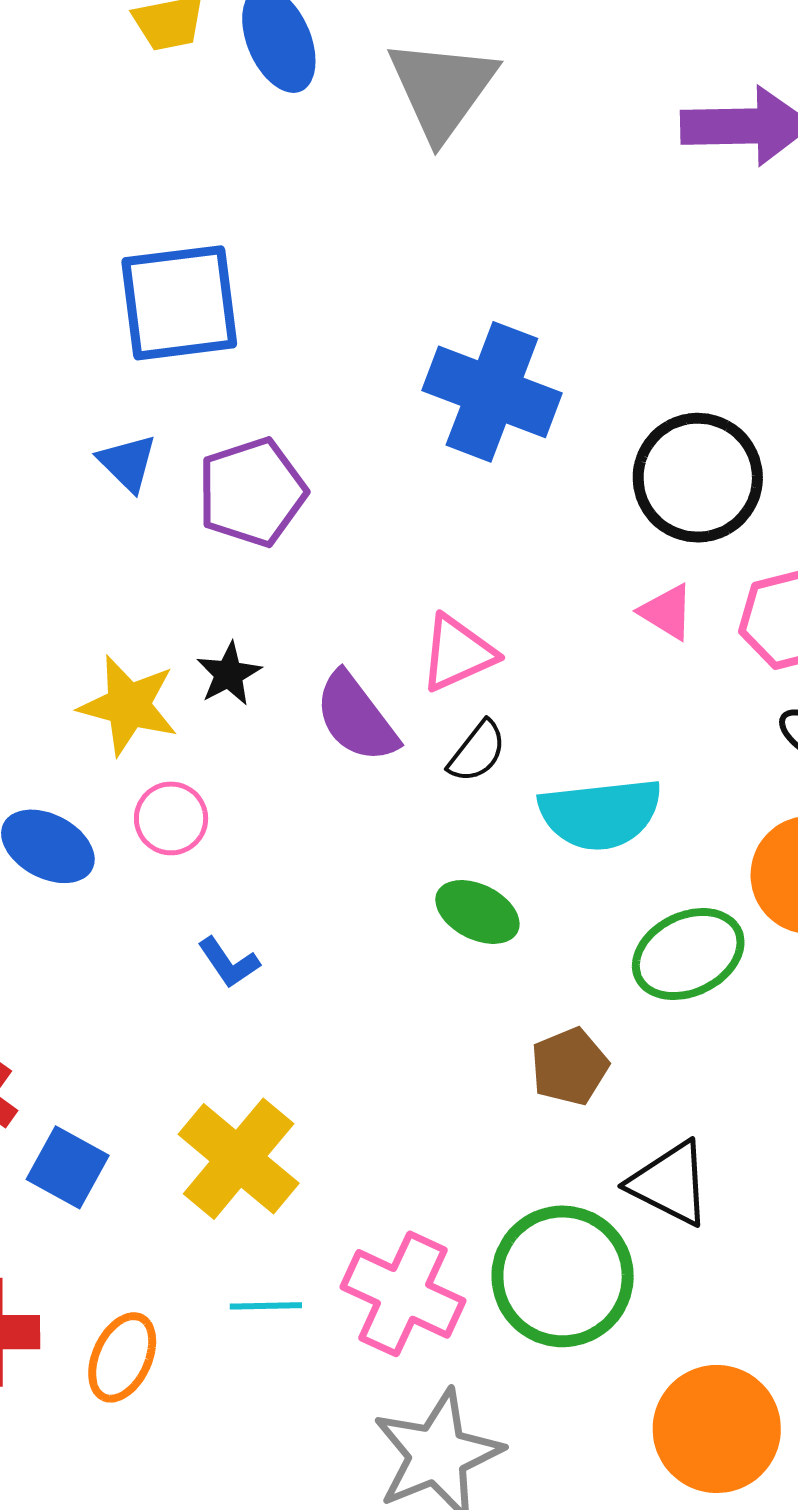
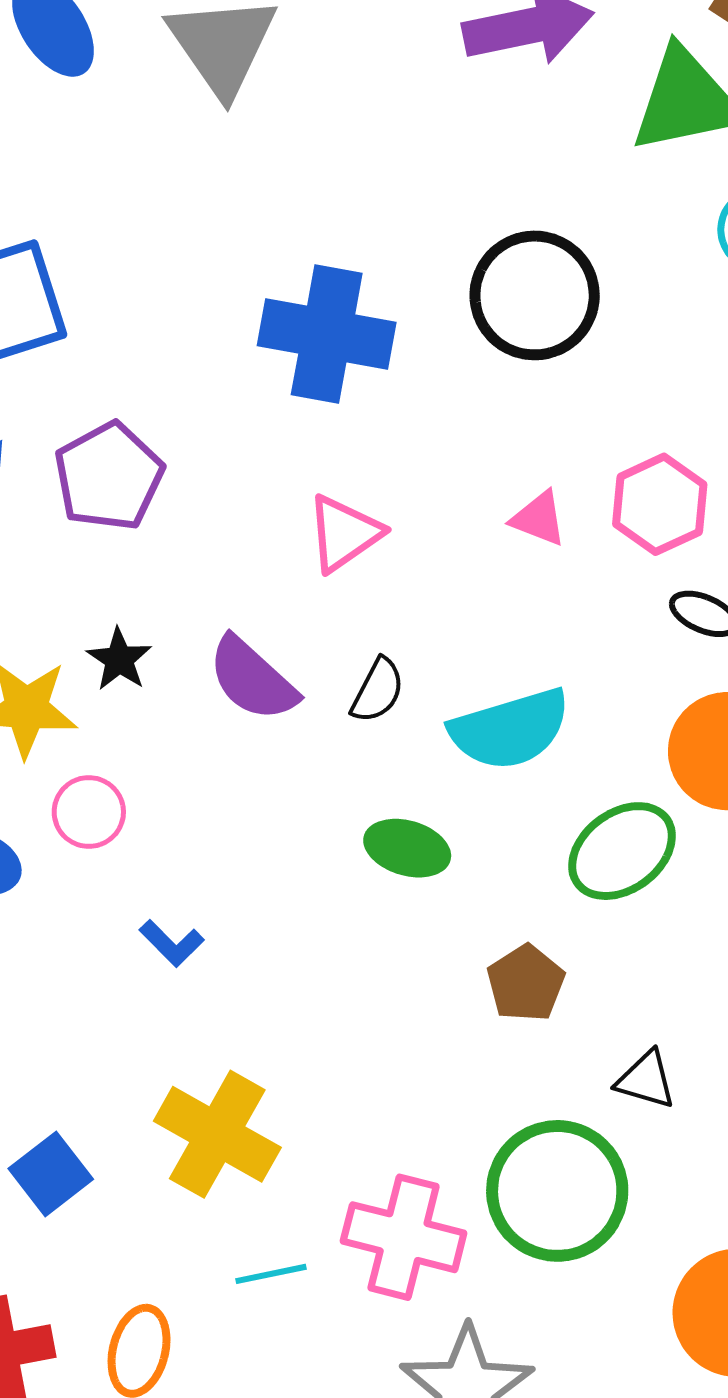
black circle: (698, 478) -> (535, 295), moved
pink triangle: (458, 653) -> (344, 533), moved
blue square: (68, 1167) -> (51, 1174), turned 34
black triangle: (670, 1183) -> (646, 1080), size x0.7

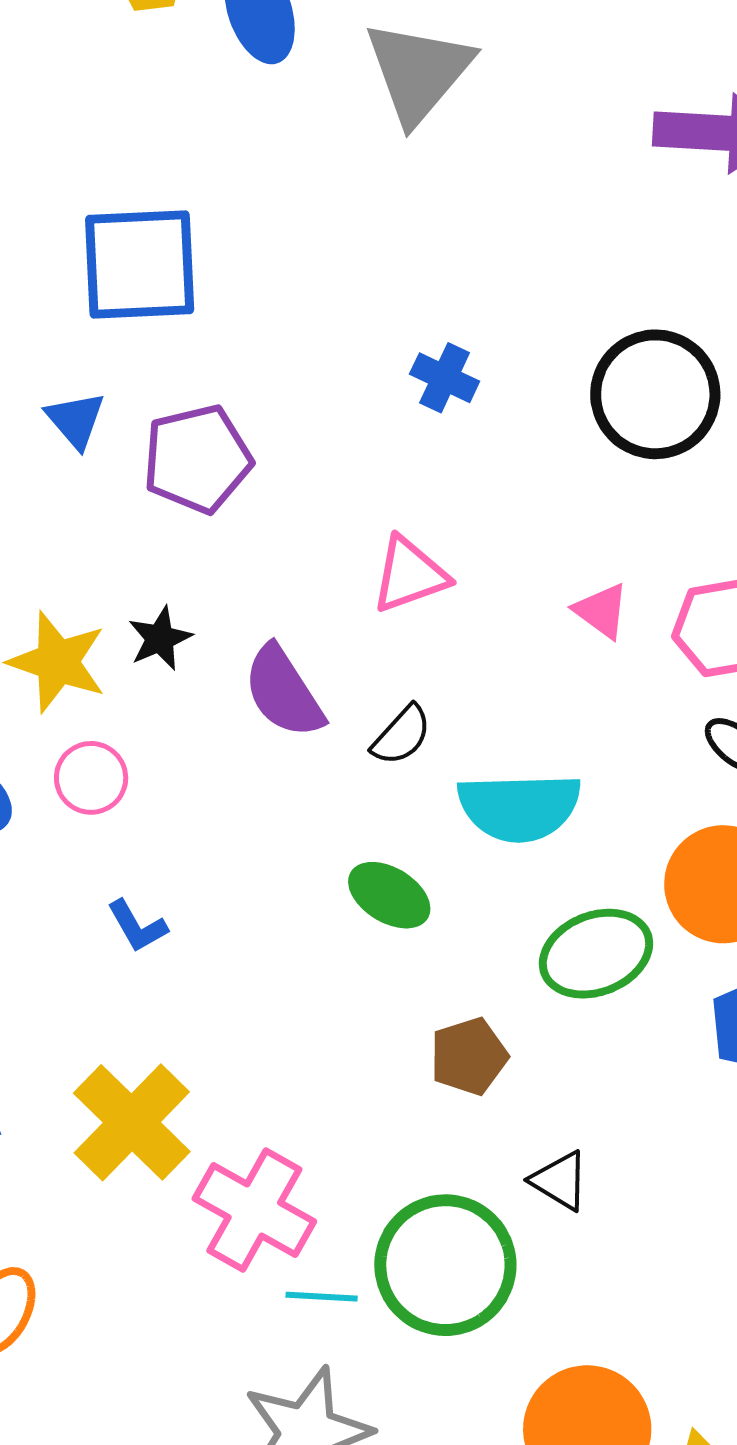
blue cross: (327, 334) -> (445, 378), size x0.5
pink cross: (404, 1237) -> (254, 1210), moved
cyan line: (271, 1274) -> (322, 1297), moved

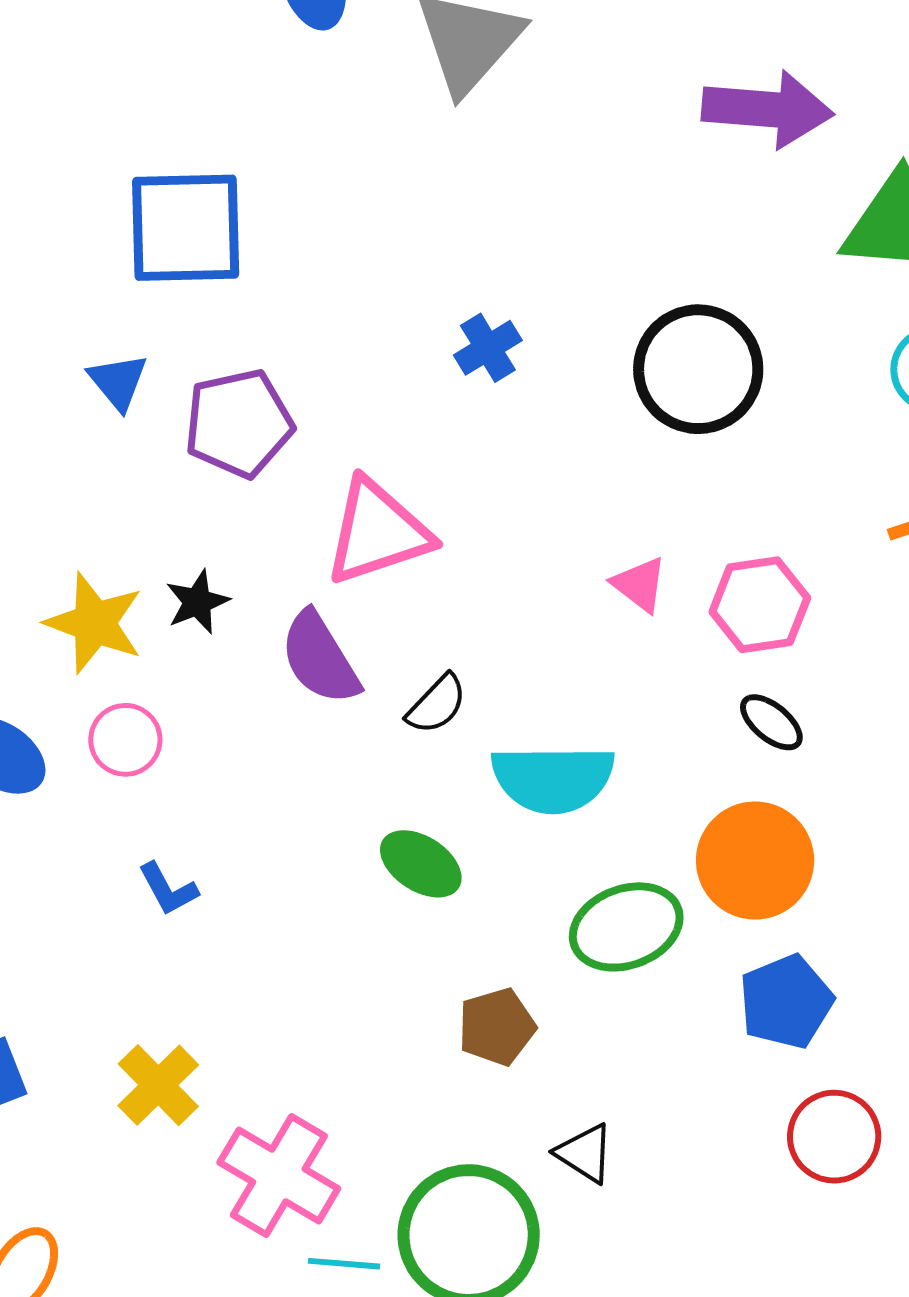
blue cross: (445, 378) -> (488, 348), turned 32
pink triangle: (410, 575) -> (378, 532), moved, size x1.4
yellow cross: (132, 1122) -> (158, 1085), size x0.7

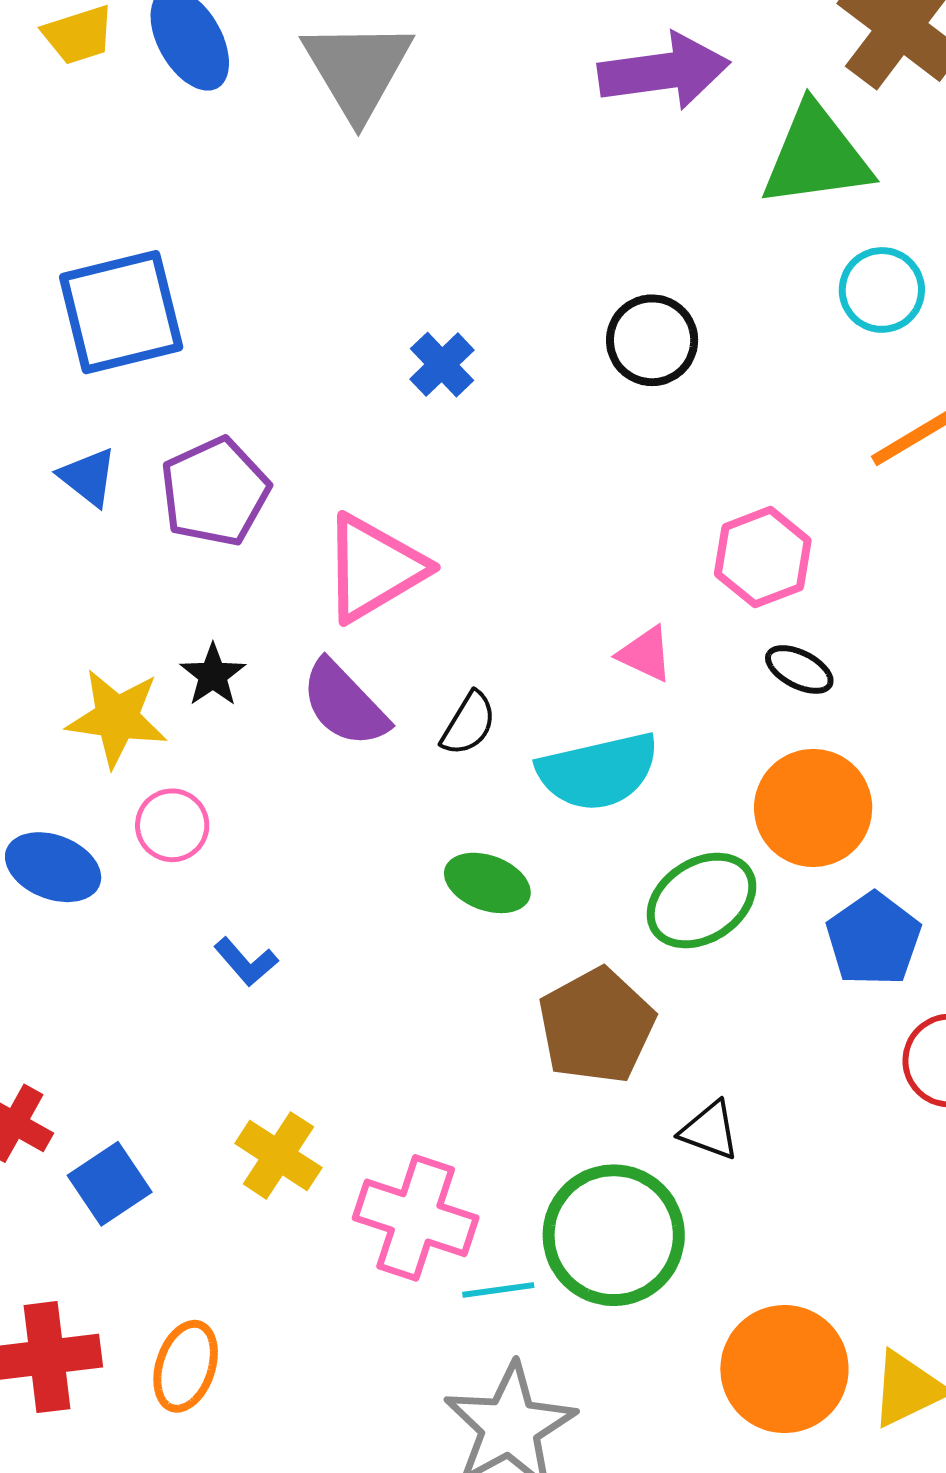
black circle: (698, 369) -> (652, 340), size x0.7
pink triangle: (640, 584) -> (645, 654), moved
brown pentagon: (497, 1027) -> (596, 1026), size x1.5

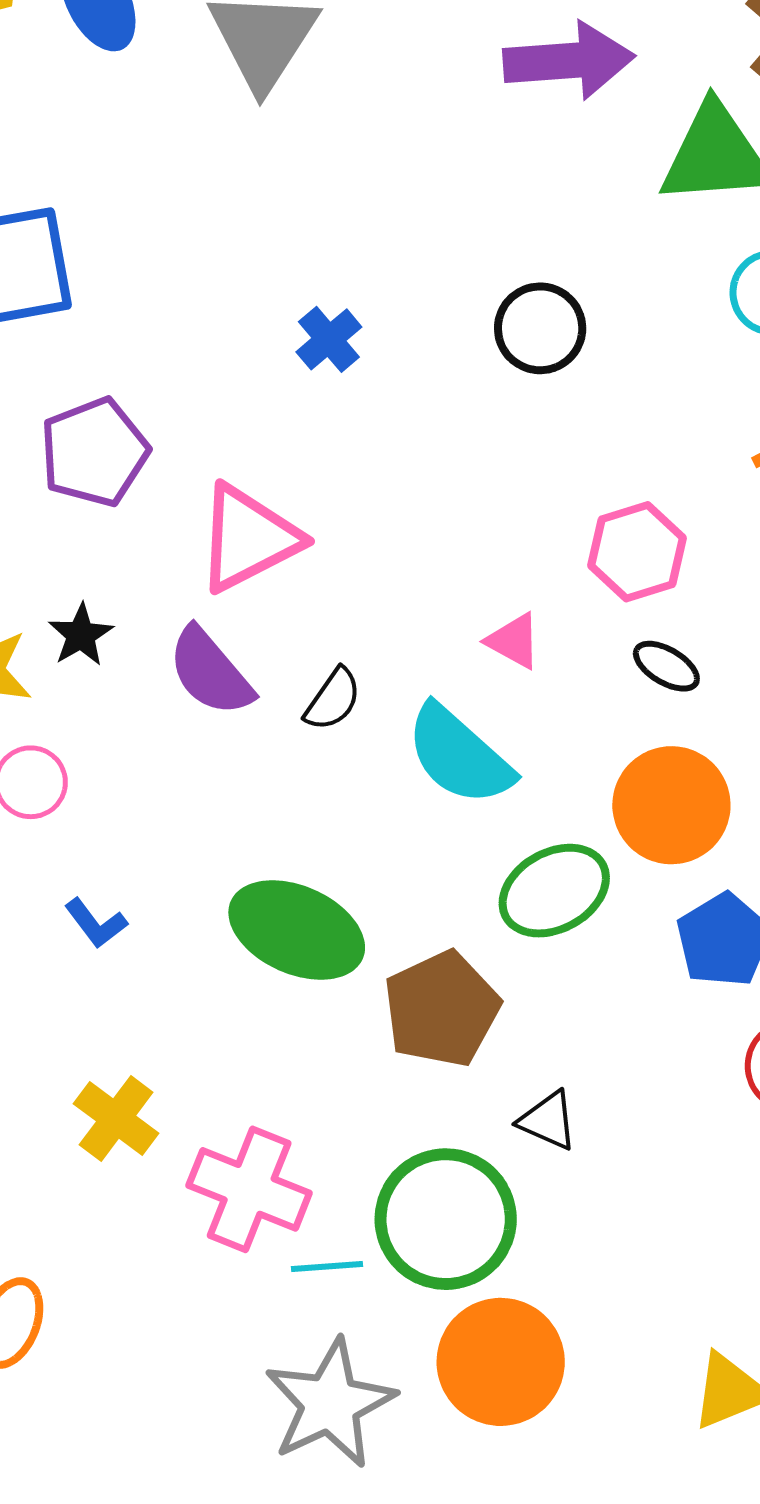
cyan semicircle: (598, 771) -> (459, 755), turned 51
green ellipse: (487, 883) -> (297, 930), moved, size x1.6
orange circle: (784, 1369) -> (501, 1362), moved

